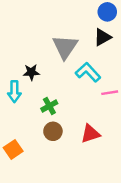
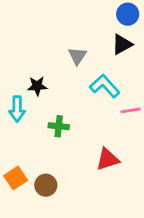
gray triangle: (65, 47) -> (77, 56), size x0.6
green cross: (49, 106) -> (59, 126), turned 35
brown circle: (53, 131) -> (46, 185), moved

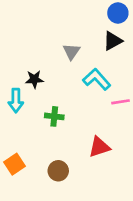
brown circle: (46, 185) -> (58, 171), moved

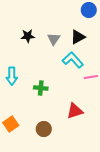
black triangle: (113, 41) -> (78, 37), moved
black star: (34, 79) -> (28, 36), moved

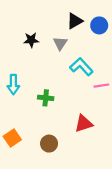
blue circle: (89, 10) -> (99, 25), moved
black triangle: (78, 37) -> (75, 21), moved

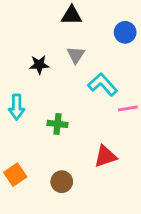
black triangle: (75, 21) -> (72, 15), moved, turned 30
black star: (31, 40) -> (39, 65), moved

